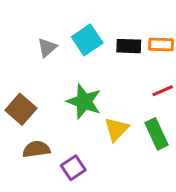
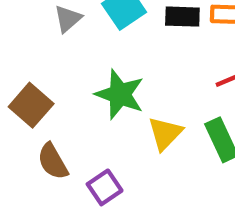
brown semicircle: (36, 149) -> (53, 161), turned -112

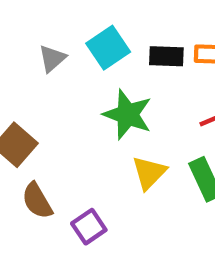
green star: (120, 94) -> (128, 115), moved

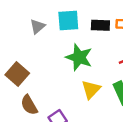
cyan square: (108, 48) -> (68, 20), turned 30

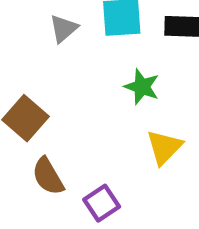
green star: (79, 57) -> (142, 87), size x0.7

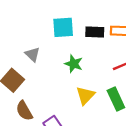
gray triangle: (64, 29) -> (32, 54), moved, turned -35

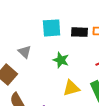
yellow triangle: (85, 95) -> (71, 88), turned 30

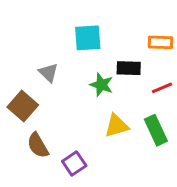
black rectangle: (80, 32) -> (129, 68), moved

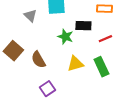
gray triangle: (48, 73) -> (30, 16), moved
brown semicircle: (38, 145) -> (38, 60), moved

